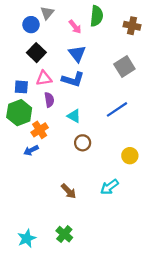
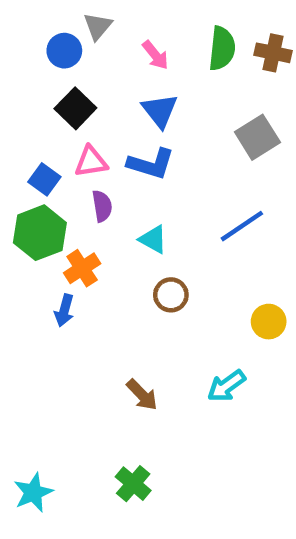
green semicircle: (97, 16) -> (222, 48), moved
blue square: (21, 87) -> (44, 179), turned 32
blue arrow: (31, 150) -> (64, 310), turned -48
cyan star: (27, 238) -> (33, 493), moved

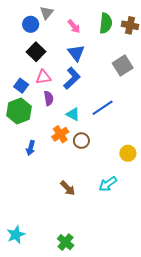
blue L-shape: (151, 164) -> (72, 78), turned -60
blue line: (242, 226) -> (103, 108), moved
orange cross: (82, 268) -> (60, 134), moved
green cross: (133, 484) -> (66, 242), moved

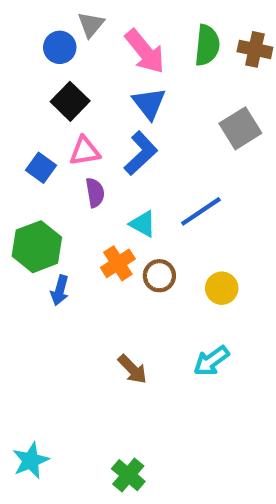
pink arrow: (74, 26) -> (145, 51), size x1.6
green hexagon: (19, 111) -> (37, 247), moved
yellow circle: (128, 153) -> (222, 288), moved

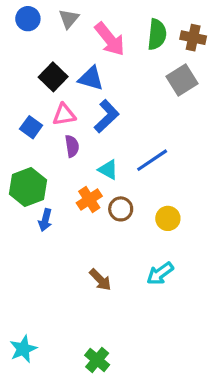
blue circle: (60, 47) -> (28, 19), moved
blue triangle: (149, 103) -> (91, 78), moved, turned -36
gray square: (240, 128) -> (182, 80), moved

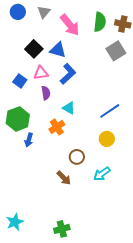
blue line: (152, 160) -> (110, 111), moved
brown circle: (121, 209) -> (77, 157), moved
green cross: (97, 360) -> (62, 229), turned 35

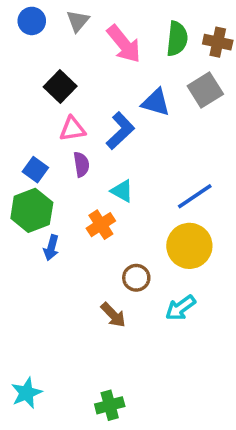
blue triangle: (58, 50) -> (156, 102), moved
blue square: (20, 81) -> (35, 170), moved
yellow circle: (107, 139) -> (189, 246), size x1.6

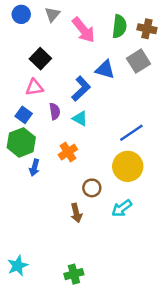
pink triangle: (73, 129) -> (34, 87), moved
cyan triangle: (122, 191) -> (80, 118), moved
brown arrow: (113, 315) -> (76, 213), turned 30

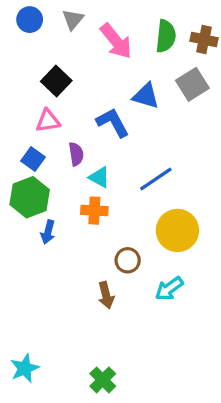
blue L-shape: (81, 89) -> (113, 123), turned -75
cyan triangle: (80, 118) -> (99, 177), moved
blue line: (131, 133) -> (156, 179), moved
orange cross: (68, 152) -> (94, 211), turned 36
green cross: (74, 274) -> (103, 380), turned -30

